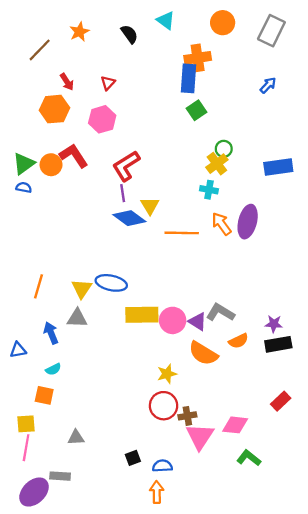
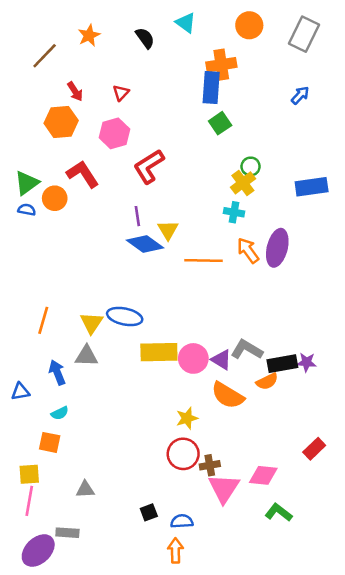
orange circle: (51, 165) -> (55, 198), moved
red L-shape: (126, 166) -> (149, 166), moved
black rectangle: (278, 344) -> (282, 364), moved

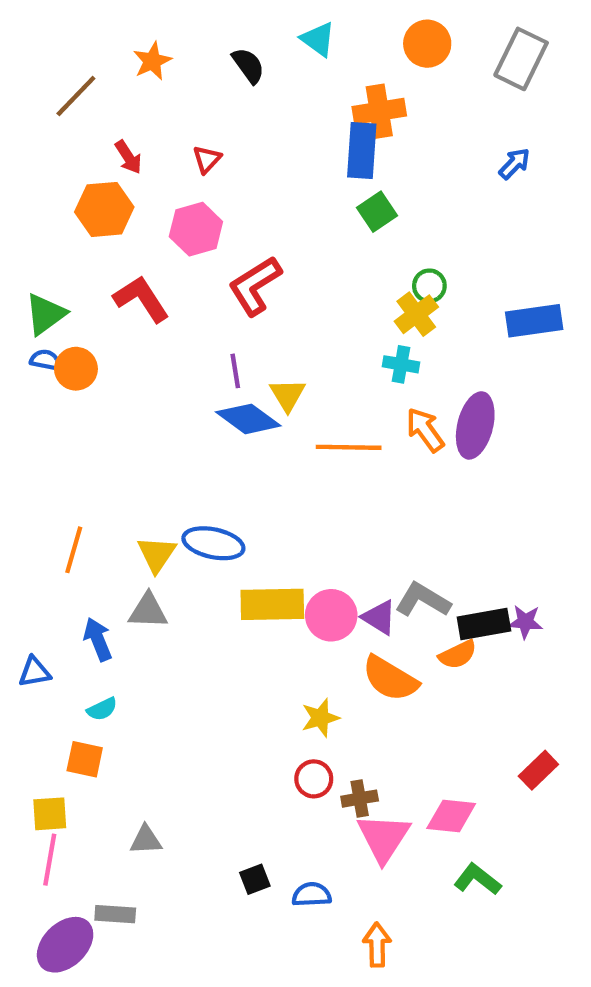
orange circle: (55, 198) -> (76, 369), moved
red circle: (183, 454) -> (314, 779), size x0.7
orange arrow: (176, 551) -> (377, 945), moved

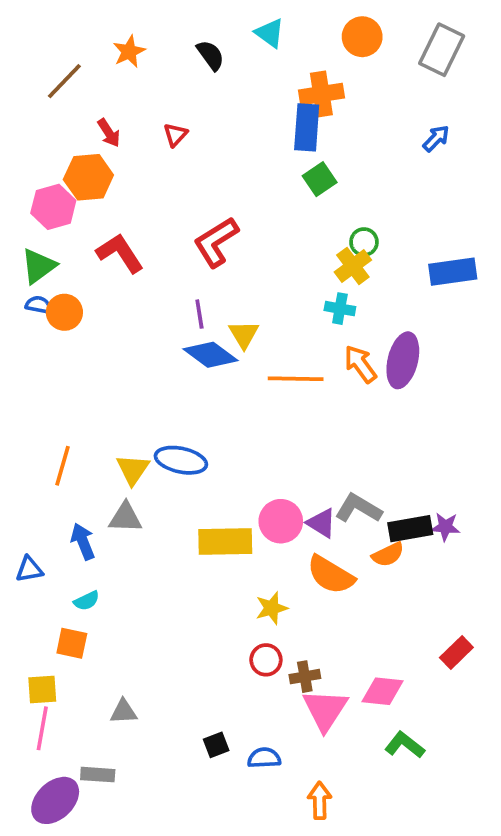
pink hexagon: (196, 229) -> (53, 207), moved
yellow rectangle: (272, 604) -> (225, 542), moved

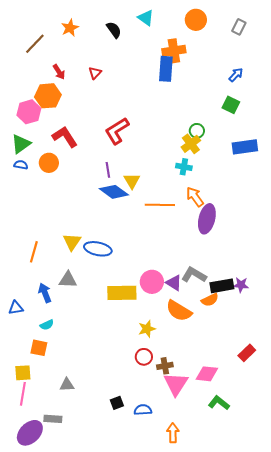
gray rectangle: (442, 50) -> (239, 27), size x0.6
green square: (320, 179) -> (231, 105), moved, turned -30
orange circle: (64, 312) -> (49, 163), moved
purple ellipse: (403, 360) -> (207, 219), moved
yellow triangle: (133, 469) -> (72, 242), moved

